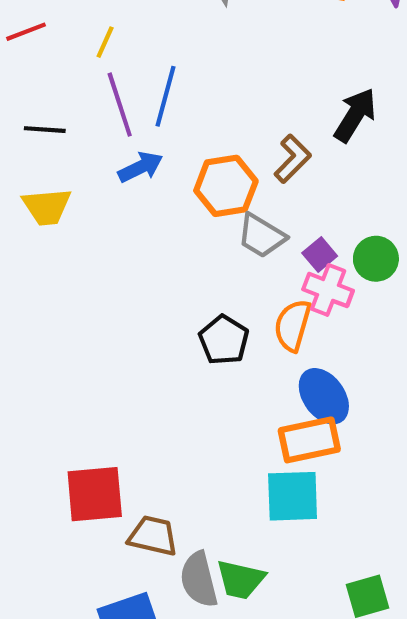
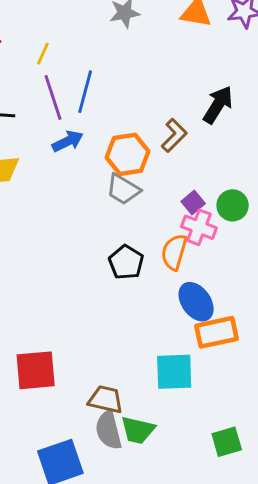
gray trapezoid: (261, 236) -> (123, 189), moved
orange rectangle: (309, 440) -> (216, 332), moved
brown trapezoid: (153, 536) -> (106, 399), moved

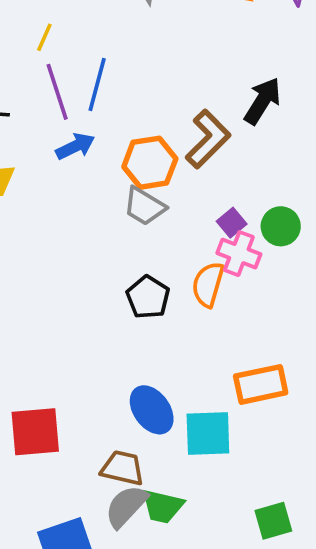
brown L-shape: (174, 135) -> (208, 139), size x1.4
blue ellipse: (196, 302) -> (152, 410), moved
gray semicircle: (109, 430) -> (126, 506), turned 57

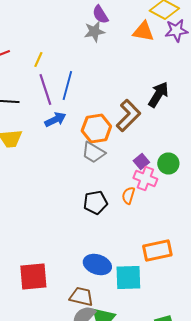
orange semicircle: (208, 284) -> (128, 196), size x0.7
black pentagon: (148, 297) -> (95, 202), turned 30
blue ellipse: (152, 410) -> (97, 264), turned -36

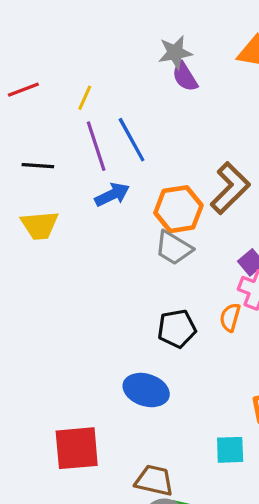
purple semicircle: (100, 14) -> (185, 77), moved
blue line: (67, 86) -> (132, 140), turned -44
blue ellipse: (97, 264) -> (146, 390), moved
cyan square: (128, 278) -> (230, 450), size x0.7

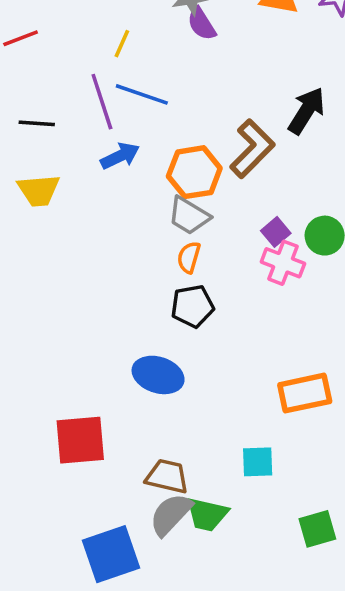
yellow line: (85, 98) -> (122, 44), moved
blue line: (132, 140) -> (142, 94), turned -42
orange semicircle: (230, 317) -> (189, 257), moved
cyan square: (230, 450) -> (258, 462), moved

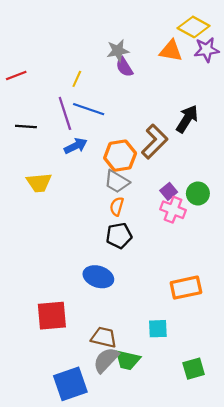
yellow trapezoid: (39, 190) -> (39, 183), moved

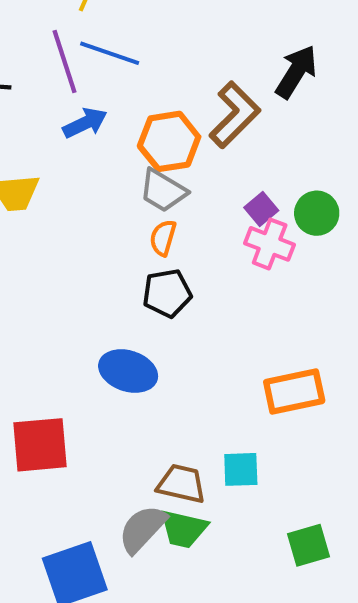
brown trapezoid: (104, 337) -> (181, 484), moved

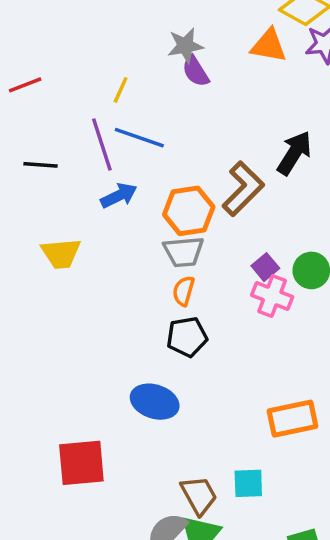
gray trapezoid: (163, 191) -> (184, 252), turned -36
brown trapezoid: (181, 484) -> (199, 495), turned 48

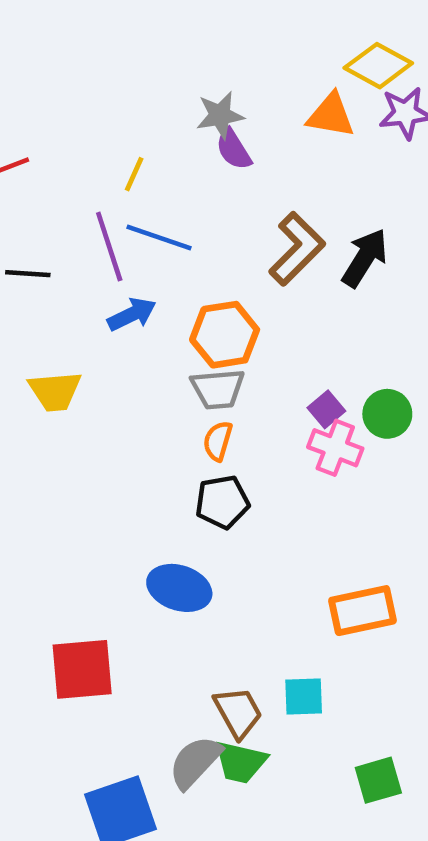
brown L-shape: (243, 189) -> (297, 249), moved

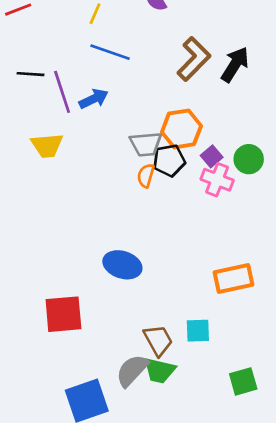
purple line: (109, 246) -> (62, 92), moved
orange hexagon: (225, 335) -> (181, 129), moved
black pentagon: (222, 502) -> (169, 161), moved

